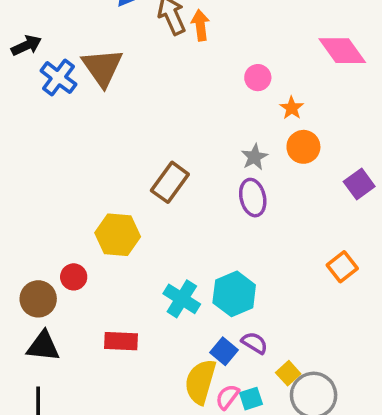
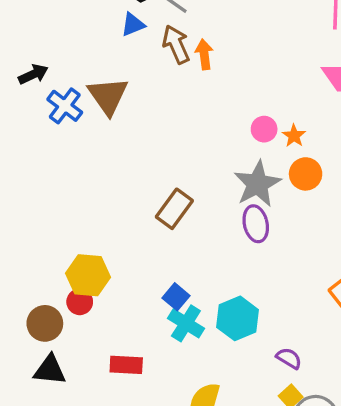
pink circle: (258, 78) -> (264, 129), moved
gray star: (254, 157) -> (257, 184), size x1.8
yellow hexagon: (118, 235) -> (88, 275), moved
purple semicircle: (254, 343) -> (289, 358), moved
blue square: (224, 351) -> (176, 297), moved

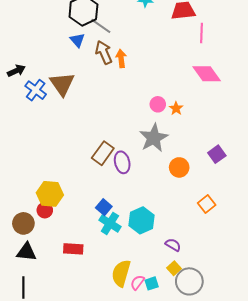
blue triangle: (133, 24) -> (77, 40), turned -49
orange circle: (306, 174) -> (179, 167), moved
purple ellipse: (256, 224) -> (122, 162), moved

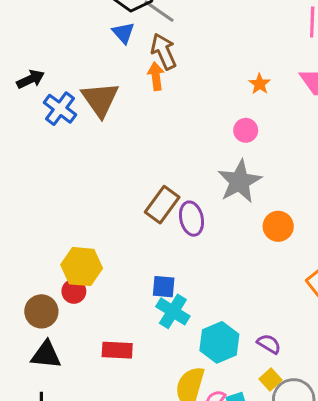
orange arrow: (121, 59) -> (156, 76), moved
orange star: (176, 108) -> (260, 84), moved
blue square: (104, 207) -> (164, 287), turned -35
cyan hexagon: (141, 220) -> (219, 342), moved

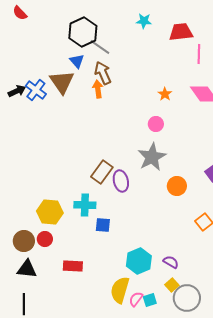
brown triangle: (100, 99) -> (62, 82), moved
blue cross: (60, 109) -> (36, 90), moved
red circle: (74, 291) -> (45, 239), moved
cyan cross: (173, 311) -> (85, 205), moved, turned -30

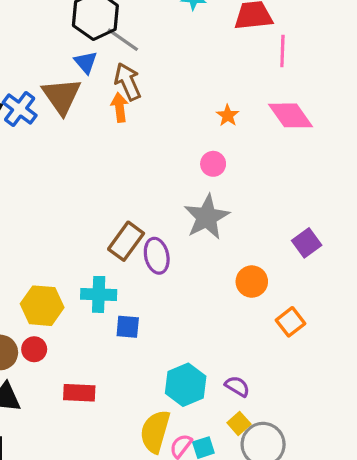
orange circle: (177, 186) -> (252, 282), moved

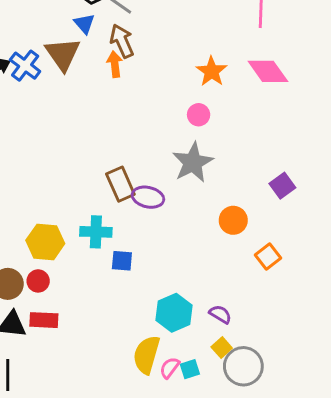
orange star: (228, 115) -> (212, 71), size x1.5
brown rectangle: (126, 241) -> (120, 184), turned -60
purple ellipse: (157, 256) -> (148, 197), turned -64
red rectangle: (79, 393) -> (44, 320), moved

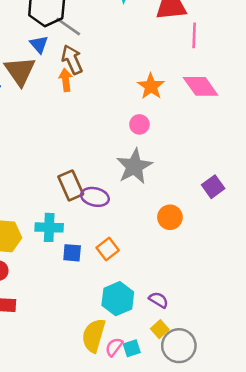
orange square: (268, 256) -> (108, 249), moved

